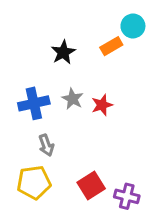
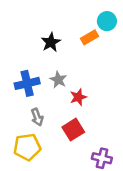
red star: (102, 105) -> (78, 97), moved
red square: (91, 185) -> (73, 130), moved

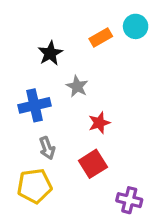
orange rectangle: (89, 37) -> (101, 37), moved
black star: (51, 42) -> (50, 53), moved
gray star: (58, 80) -> (77, 86), moved

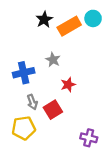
orange rectangle: (101, 37) -> (69, 26), size x1.5
black star: (50, 53) -> (44, 20), moved
red square: (93, 164) -> (53, 110), moved

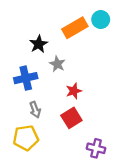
black star: (44, 20) -> (39, 44), moved
red square: (53, 110) -> (71, 118), moved

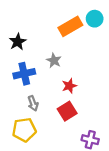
black star: (39, 44) -> (18, 42), moved

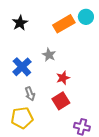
black star: (18, 42) -> (20, 23), moved
blue cross: (24, 74) -> (22, 67), turned -30

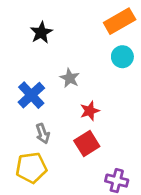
cyan circle: (86, 17) -> (122, 57), moved
black star: (20, 23) -> (41, 32), moved
orange rectangle: (64, 24) -> (120, 21), moved

